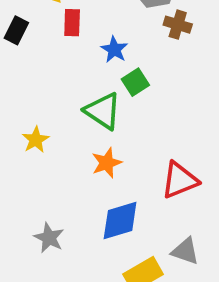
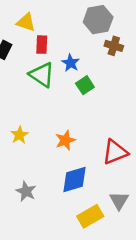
green triangle: (103, 111) -> (42, 75), moved
yellow star: (36, 140) -> (19, 135), moved
gray triangle: (185, 251) -> (119, 201), turned 42

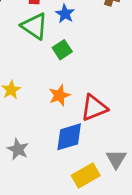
green square: (85, 85) -> (62, 50), moved
red triangle: (115, 152) -> (94, 108), moved

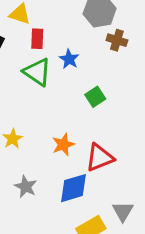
green square: (62, 50) -> (95, 97), moved
gray star: (18, 149) -> (26, 187), moved

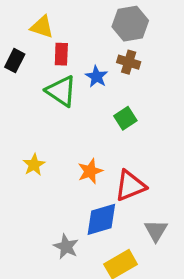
brown cross: (117, 40) -> (129, 62), moved
gray star: (26, 187) -> (66, 247), moved
gray triangle: (123, 211) -> (156, 231), moved

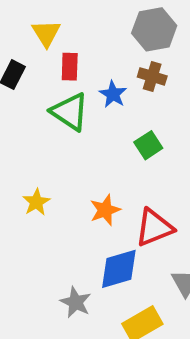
yellow triangle: (42, 27) -> (46, 33), turned 40

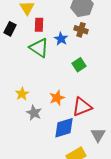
gray star: (76, 302) -> (34, 113), moved

